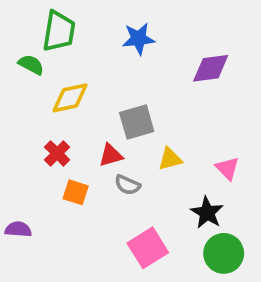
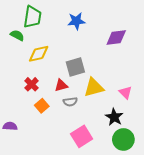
yellow triangle: (170, 159) -> (94, 87), size x1.5
gray semicircle: (127, 185) -> (70, 102), turned -32
orange square: (76, 192) -> (42, 106), turned 32

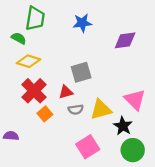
yellow diamond: (39, 54) -> (29, 61), moved, turned 30
red cross: (32, 84) -> (34, 91), size x1.6
yellow triangle: (94, 87) -> (101, 110), moved
pink triangle: (125, 93) -> (135, 100), size x1.5

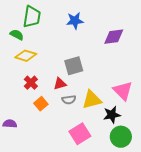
red cross: (34, 91) -> (31, 83), size x0.6
black star: (123, 126) -> (112, 115), turned 30

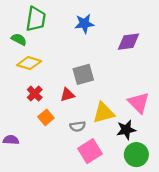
gray semicircle: (69, 100) -> (78, 126), moved

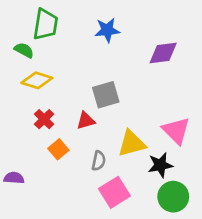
gray semicircle: (78, 126) -> (99, 161), turned -70

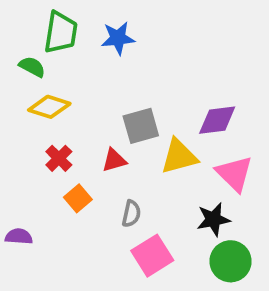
blue star: (107, 30) -> (118, 38), moved
purple diamond: (163, 53) -> (217, 120), moved
yellow triangle: (132, 144) -> (179, 156), moved

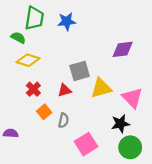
purple diamond: (217, 120) -> (123, 49), moved
gray semicircle: (131, 214) -> (63, 120), moved

